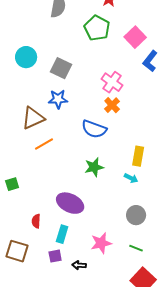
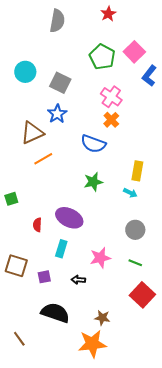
green pentagon: (97, 28) -> (102, 57), moved
blue star: (58, 99) -> (57, 114), turned -30
red semicircle: (36, 221) -> (37, 225), moved
purple square: (55, 256) -> (44, 277), moved

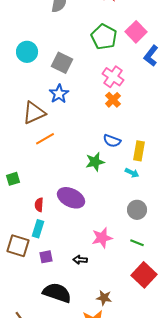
blue semicircle: (93, 144) -> (112, 141), moved, size x0.7
cyan rectangle: (61, 249) -> (38, 229), moved

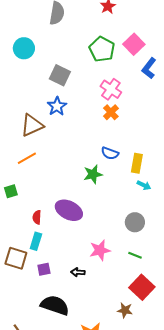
cyan circle: (27, 52) -> (24, 48), moved
orange line: (45, 139) -> (27, 158), moved
cyan arrow: (132, 173) -> (144, 185), moved
brown star: (104, 298) -> (125, 310), moved

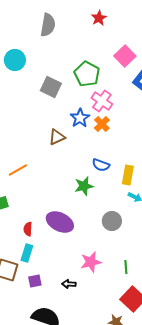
green pentagon: (102, 49) -> (87, 74), moved
blue star: (57, 106) -> (80, 118), moved
brown triangle: (32, 125) -> (57, 137), moved, size x0.7
gray circle: (135, 222) -> (112, 221), moved
green line: (135, 255) -> (126, 267), turned 64

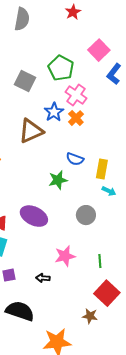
brown triangle: (57, 137) -> (31, 131), size x1.5

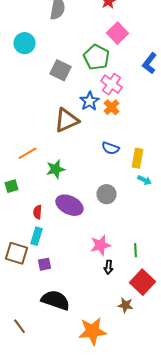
pink square: (99, 50) -> (118, 33), moved
green star: (58, 180) -> (56, 169), moved
gray circle: (86, 215) -> (106, 194), moved
black arrow: (43, 278) -> (108, 267), moved, turned -88

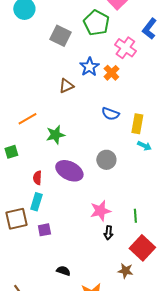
pink cross: (112, 84) -> (125, 48), moved
brown triangle: (66, 120) -> (66, 86), size x0.6
brown square: (16, 253) -> (16, 219), turned -30
black semicircle: (56, 300) -> (63, 271), moved, size x0.5

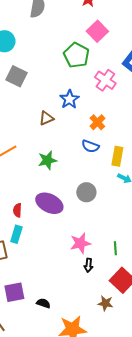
gray square: (60, 36) -> (16, 76), moved
orange cross: (111, 73) -> (97, 122), moved
green star: (55, 135) -> (47, 160), moved
purple square: (44, 230) -> (14, 292), moved, size x1.5

